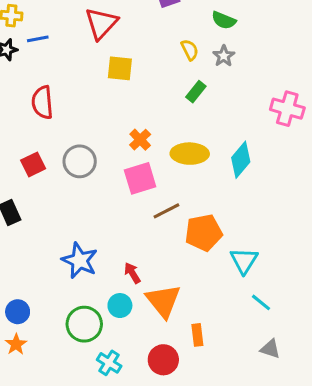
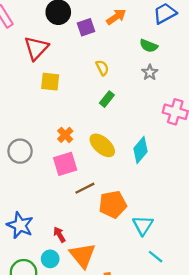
green semicircle: (224, 20) -> (149, 46), moved
gray star: (224, 56) -> (150, 72), moved
yellow ellipse: (190, 154) -> (102, 145), turned 40

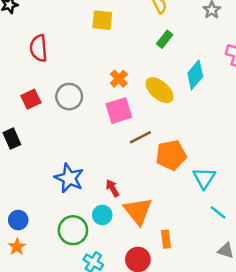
cyan diamond: (140, 150) -> (195, 75), moved

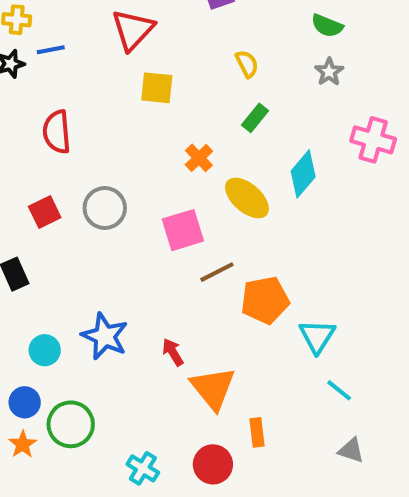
orange cross: (119, 79) -> (199, 158), moved
cyan circle: (102, 215) -> (45, 350), moved
green circle: (73, 230) -> (71, 424), moved

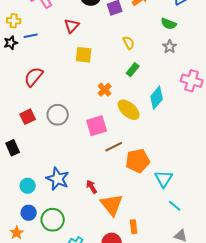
red triangle: (133, 30) -> (72, 26), size x0.7
red semicircle: (57, 132) -> (34, 77), turned 45
blue circle: (25, 402) -> (29, 213), moved
green circle: (71, 424) -> (53, 220), moved

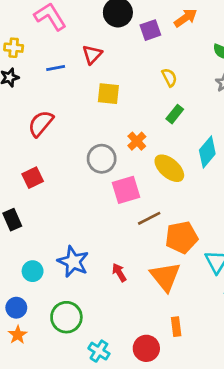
blue line: (31, 36) -> (56, 68), moved
gray circle: (58, 115) -> (102, 159), moved
orange triangle: (112, 205) -> (165, 277), moved
blue circle: (29, 213) -> (16, 308), moved

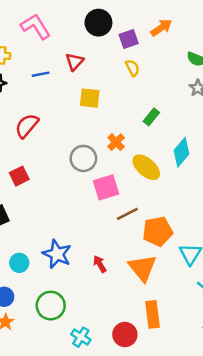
yellow semicircle: (169, 77) -> (132, 68), moved
orange rectangle: (176, 327) -> (153, 314), size x1.5

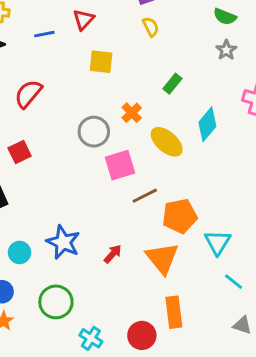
red arrow: (100, 264) -> (113, 254), turned 72

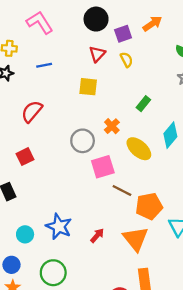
red triangle: (84, 19) -> (97, 54), moved
brown line: (145, 196) -> (122, 190), turned 54

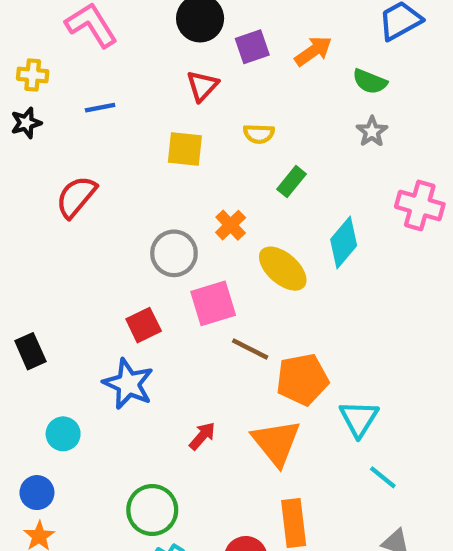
orange arrow: (152, 24) -> (313, 51), moved
yellow semicircle: (126, 60) -> (259, 134), moved, turned 119
red square: (25, 157) -> (144, 325), moved
blue star: (59, 226) -> (128, 384), moved
green circle: (53, 273) -> (152, 510), moved

